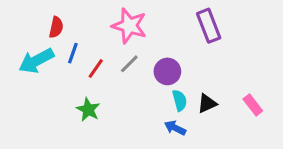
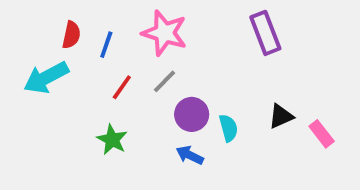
blue line: (73, 53) -> (106, 45), moved
purple circle: (167, 71) -> (192, 114), moved
black triangle: (207, 103) -> (281, 116), moved
blue arrow: (175, 128) -> (190, 155), moved

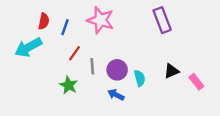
gray line: (164, 81) -> (92, 66), moved, turned -49

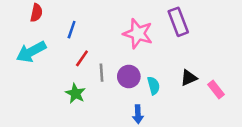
pink star: (101, 20) -> (138, 34), moved
red semicircle: (44, 21) -> (36, 13), moved
blue arrow: (116, 95) -> (138, 114), moved, turned -119

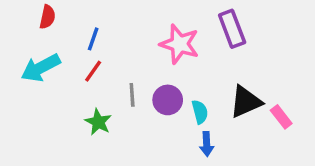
red line: (82, 58) -> (93, 71), moved
black triangle: (189, 78) -> (246, 102), size x1.5
blue arrow: (138, 114) -> (207, 144), moved

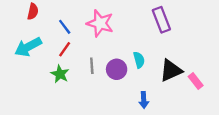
blue line: (93, 39) -> (65, 27), turned -56
pink star: (180, 44) -> (100, 23), moved
cyan semicircle: (200, 112) -> (139, 60), moved
green star: (98, 122) -> (60, 74), moved

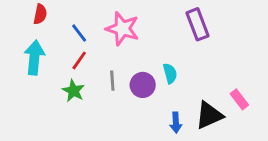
cyan arrow: (28, 47) -> (34, 58), turned 124
black triangle: (171, 70) -> (209, 115), moved

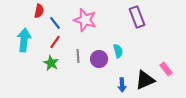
red semicircle: (40, 14) -> (39, 11), moved

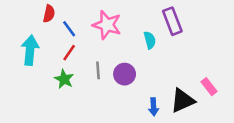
cyan semicircle: (118, 51) -> (150, 40), moved

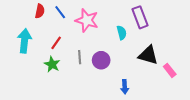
blue line: (69, 29) -> (60, 12), moved
black triangle: (183, 101) -> (148, 55), moved, turned 40

